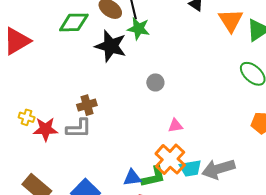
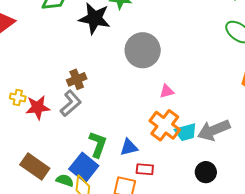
gray circle: (155, 82) -> (143, 50), size x2.0
gray L-shape: (79, 128) -> (71, 103), turned -36
green L-shape: (153, 177) -> (98, 144), moved, turned -52

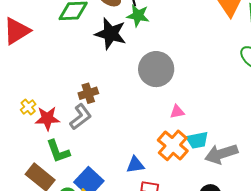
yellow cross: (18, 97) -> (28, 107), turned 35
cyan trapezoid: (186, 132) -> (197, 140), moved
green L-shape: (98, 144) -> (58, 151), moved, turned 136

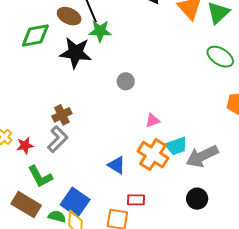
gray circle: (156, 69) -> (126, 81), size x0.5
red star: (47, 118) -> (25, 145), size x0.7
blue triangle: (135, 165) -> (117, 165), moved, turned 48

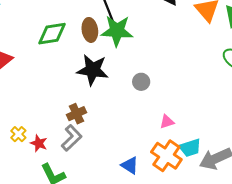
brown ellipse: (69, 16) -> (90, 30), moved, turned 55
green star: (100, 31) -> (117, 31), size x1.4
black star: (76, 53) -> (93, 70), moved
red star: (25, 145) -> (39, 143), turned 30

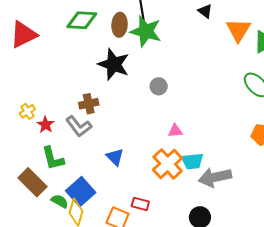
gray L-shape: (72, 138) -> (79, 126), turned 84
blue triangle: (130, 165) -> (115, 157), moved

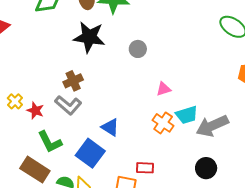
orange cross: (168, 164) -> (163, 123), size x0.7
blue square: (81, 192) -> (90, 153), moved

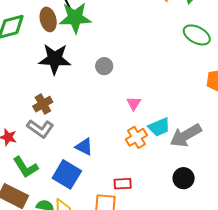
pink triangle: (164, 89) -> (134, 103), turned -35
orange cross: (163, 123) -> (136, 137), turned 30

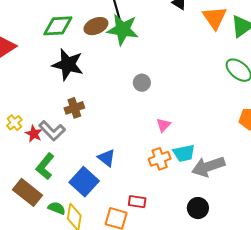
brown ellipse: (48, 19) -> (96, 26), turned 70
black star: (55, 59) -> (68, 65), moved
gray L-shape: (40, 129) -> (52, 131), moved
green L-shape: (25, 167) -> (45, 166), turned 60

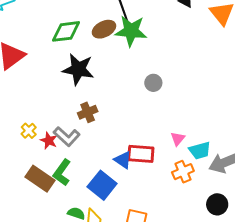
pink triangle: (164, 125) -> (178, 139), moved
orange cross: (160, 159) -> (183, 172), moved
brown rectangle: (28, 192) -> (40, 179), moved
red rectangle: (137, 202) -> (141, 154), moved, size x1.5

